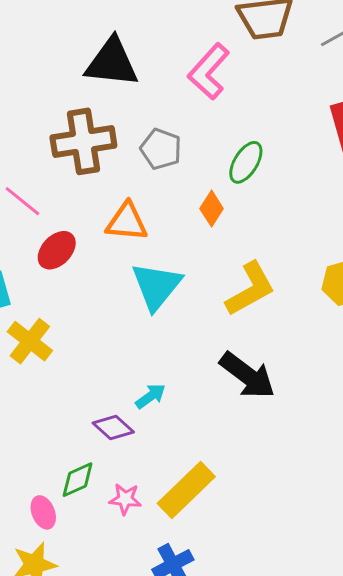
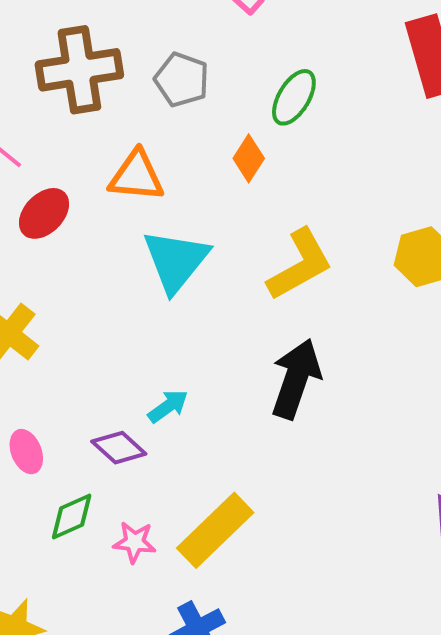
black arrow: (247, 375) -> (296, 379), turned -108
pink ellipse: (43, 512) -> (26, 452), moved

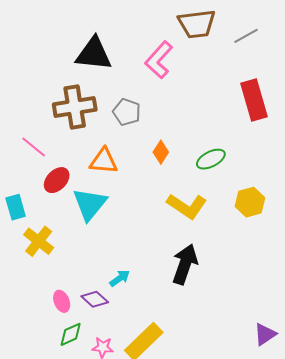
green ellipse: (294, 97) -> (211, 159), moved, turned 32
cyan triangle: (176, 261) -> (90, 204), moved
yellow L-shape: (300, 265) -> (187, 206), turned 63
pink ellipse: (26, 452) -> (62, 301), moved

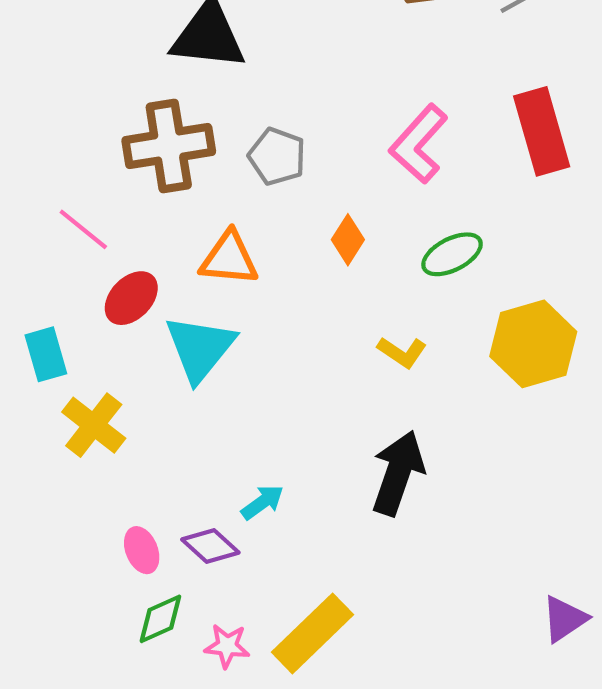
pink L-shape: (159, 60) -> (419, 144), moved
yellow hexagon: (250, 202) -> (533, 344), size x1.4
yellow L-shape: (187, 206) -> (402, 352), size x0.6

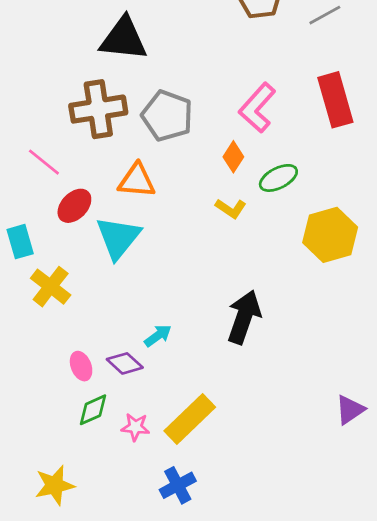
gray pentagon: (277, 156) -> (167, 116), size x1.4
orange diamond: (348, 240) -> (233, 157), moved
yellow L-shape: (402, 352) -> (231, 208), moved

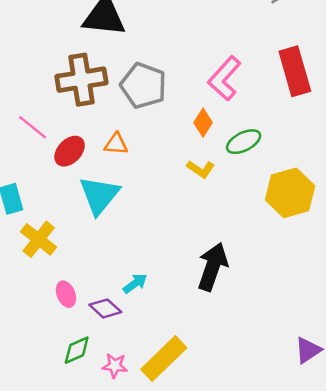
orange triangle: (137, 181) -> (116, 144), size x0.7
red ellipse: (74, 206) -> (70, 151), moved
pink ellipse: (81, 366) -> (66, 294), moved

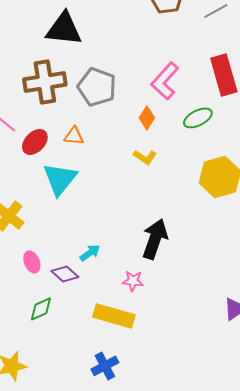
green ellipse: (244, 142) -> (198, 118), moved
yellow rectangle: (164, 359) -> (114, 316), turned 60
pink star: (115, 366) -> (133, 281), moved

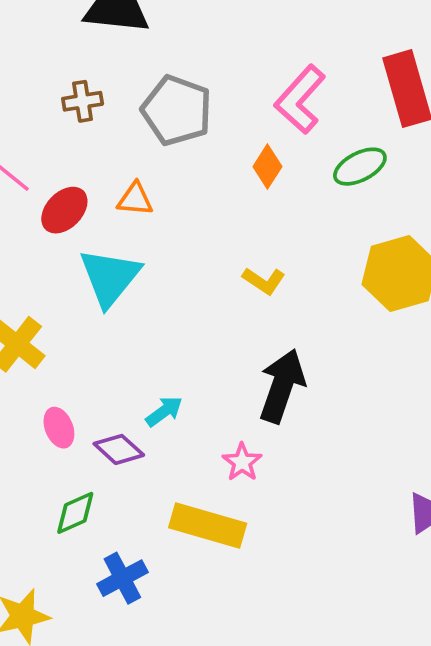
brown cross: (45, 82) -> (83, 101), size x0.5
yellow L-shape: (145, 157) -> (264, 281), moved
pink star: (133, 281) -> (242, 462), turned 30
blue cross: (105, 366) -> (122, 578), moved

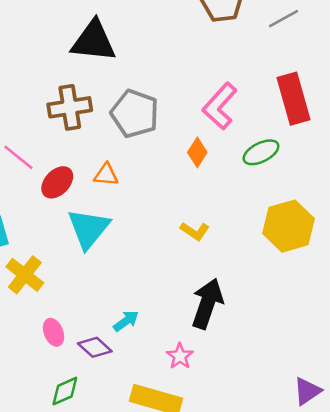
brown cross: (83, 101) -> (70, 107), size x1.6

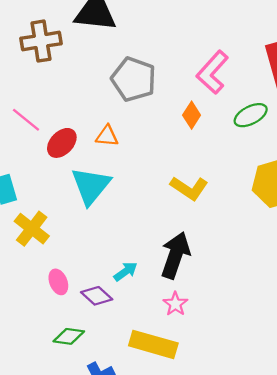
brown cross: (70, 107) -> (41, 41), moved
yellow L-shape: (195, 231) -> (189, 188), size x1.4
black arrow: (207, 304) -> (175, 255), moved
green diamond: (65, 391) -> (69, 336), turned 32

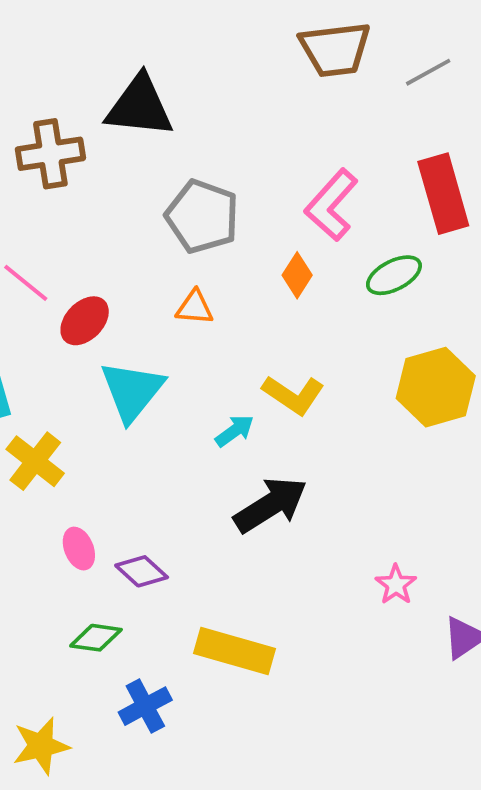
orange triangle: (107, 136) -> (195, 307), moved
black arrow: (175, 255) -> (271, 505), turned 39
cyan arrow: (126, 271) -> (235, 431), moved
pink star: (175, 304) -> (396, 585), moved

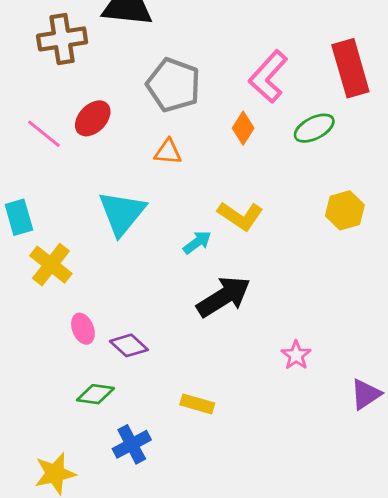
red ellipse: (85, 321) -> (93, 118), moved
yellow hexagon: (436, 387) -> (345, 210), size x0.7
pink star: (396, 585) -> (296, 355), moved
yellow rectangle: (235, 651) -> (197, 404), size x0.6

